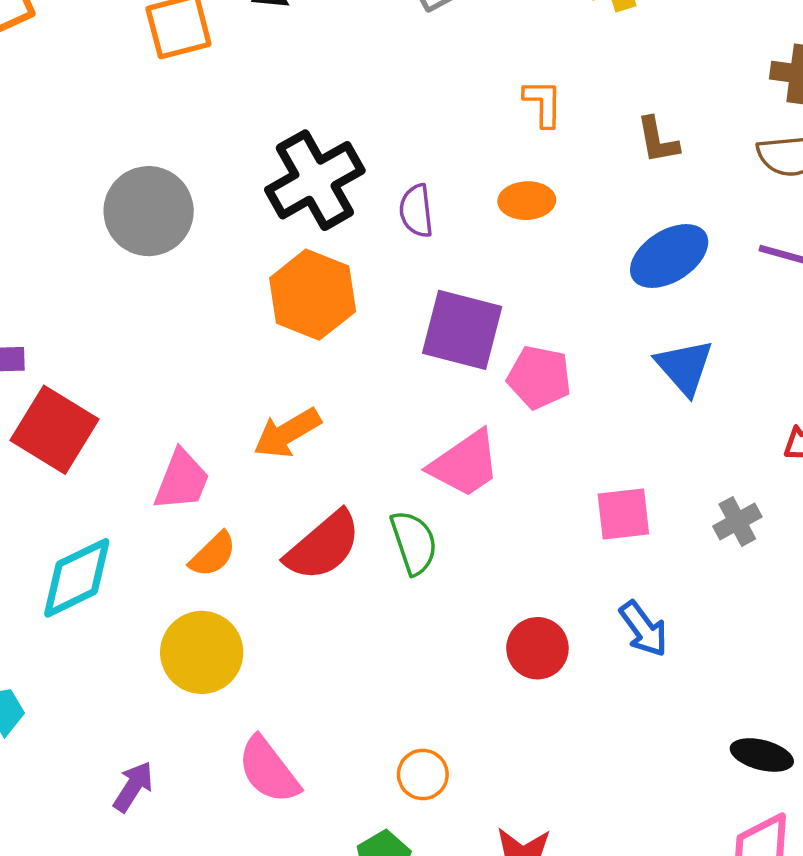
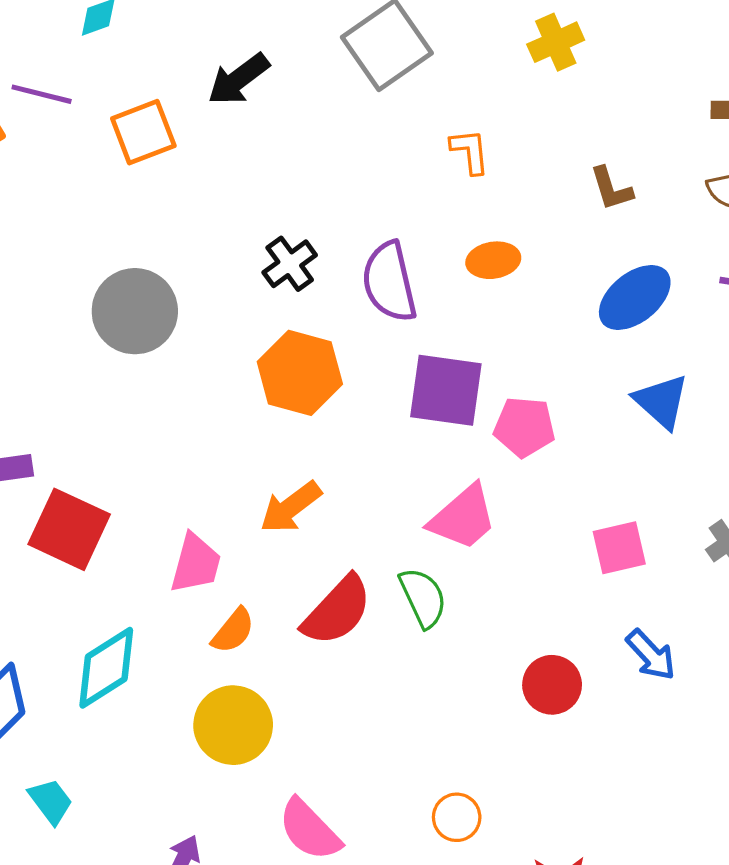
orange L-shape: (543, 103) -> (470, 151), moved
black cross: (315, 180) -> (290, 264), size x0.6
purple semicircle: (416, 211) -> (389, 282), size x1.6

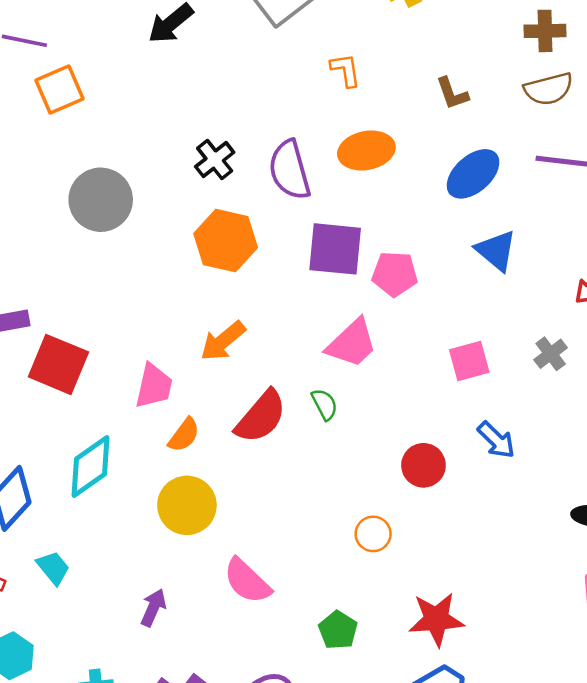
orange square: (143, 132) -> (59, 90), moved
orange ellipse: (493, 260) -> (366, 151), size x1.4
green semicircle: (423, 598) -> (325, 404), size x0.7
orange circle: (457, 817) -> (373, 534), moved

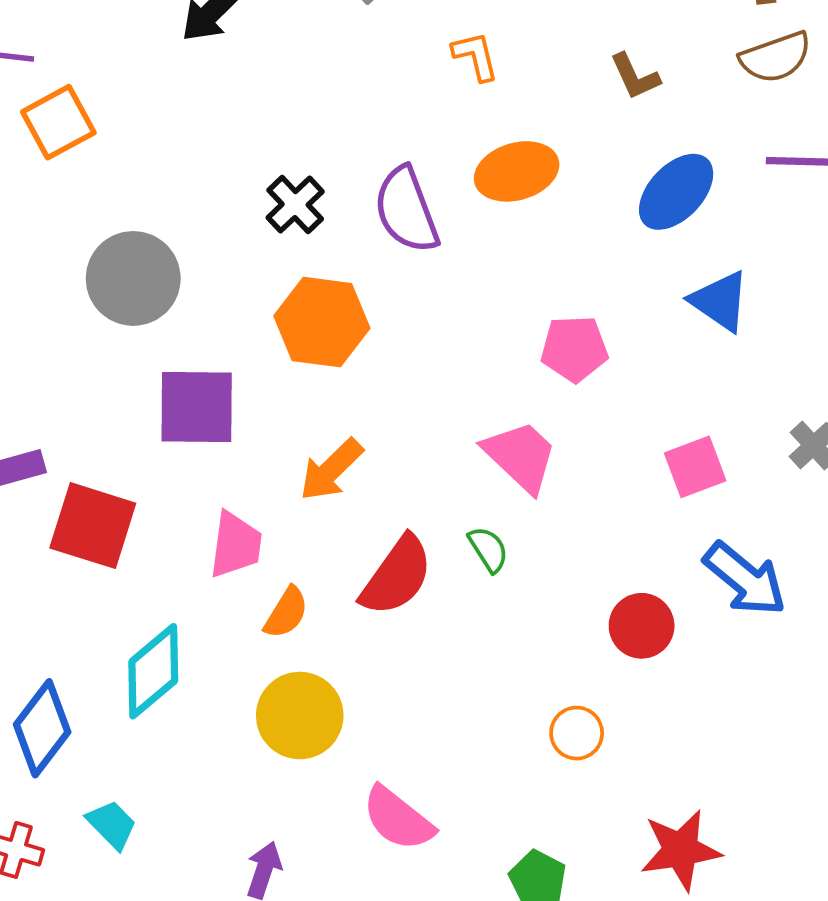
purple square: (335, 249) -> (197, 407), moved
pink trapezoid: (352, 343) -> (520, 456), turned -88
blue arrow: (496, 440) -> (745, 579), size x1.4

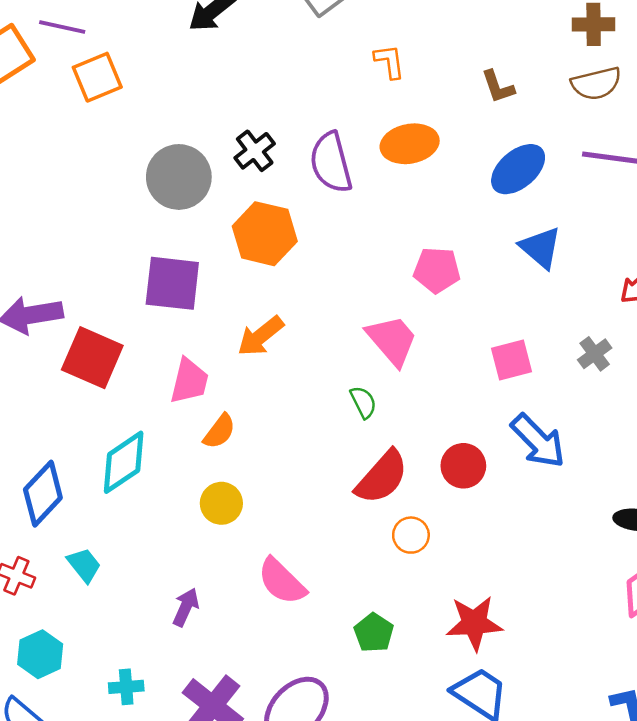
gray circle: (133, 278) -> (179, 177), moved
red semicircle: (397, 576) -> (382, 477), moved
yellow circle: (300, 716) -> (221, 503), size x0.7

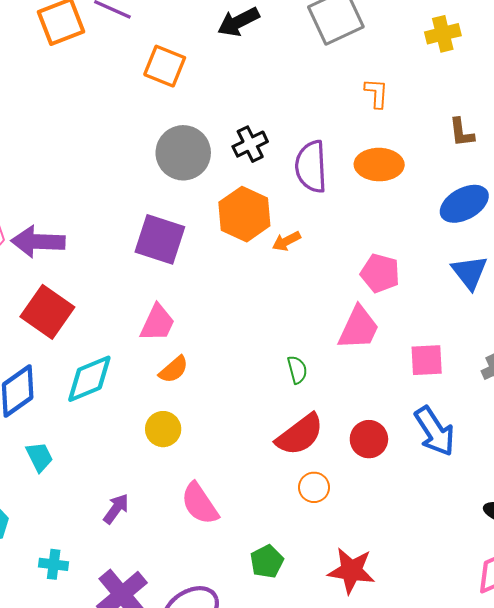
orange square: (97, 77) -> (165, 66), moved, turned 33
orange arrow: (261, 336) -> (286, 241), moved, size x0.7
pink trapezoid: (392, 340) -> (359, 328), moved, turned 54
red square: (92, 358) -> (47, 312), moved

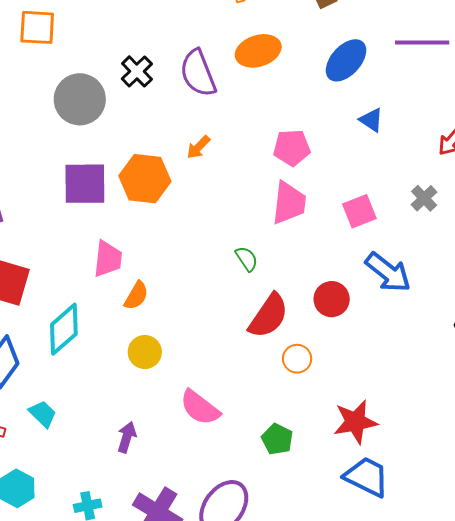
orange hexagon: (244, 214) -> (145, 179), moved
blue triangle: (470, 272) -> (371, 120), size x0.7

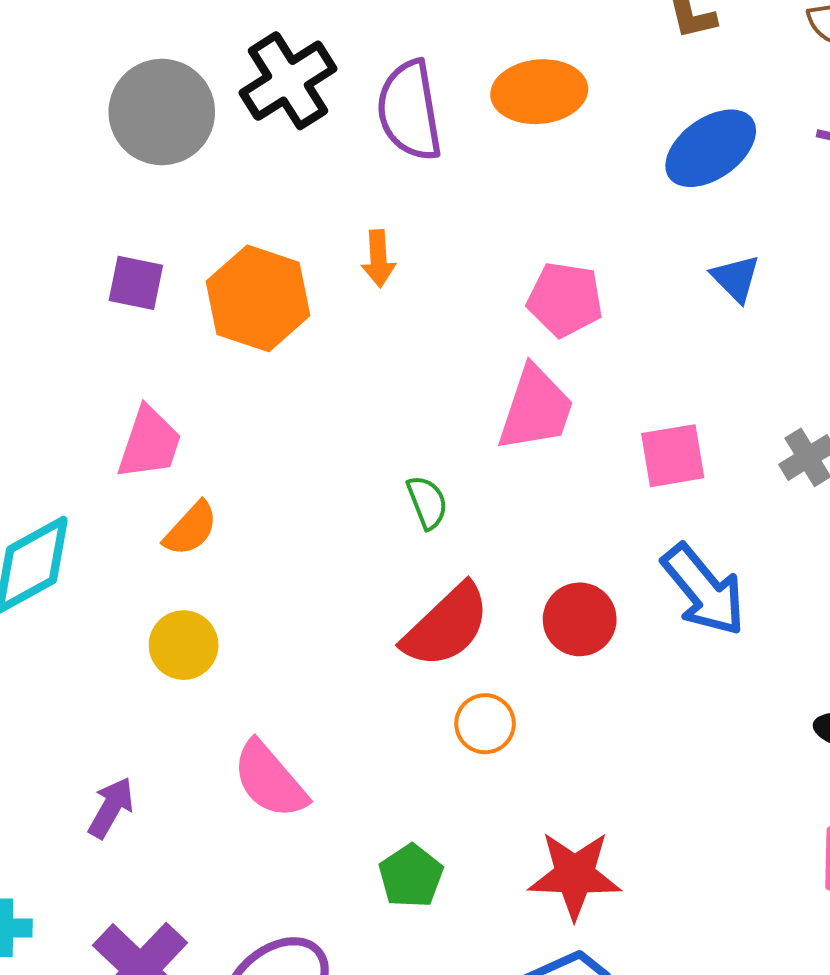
black cross: (137, 71) -> (288, 81), size x1.4
orange arrow: (198, 147) -> (378, 259), turned -60
purple square: (85, 184) -> (136, 283), size x0.6

